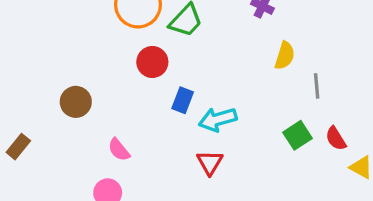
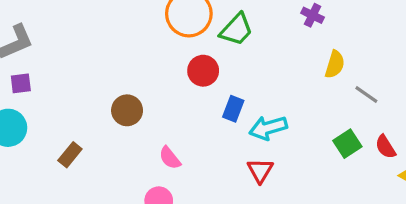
gray line: (317, 86) -> (366, 94), turned -50

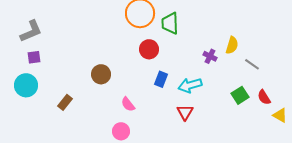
purple cross: (313, 15) -> (210, 56), moved
green trapezoid: (236, 29) -> (170, 23), turned 135
blue rectangle: (233, 109) -> (161, 79), moved

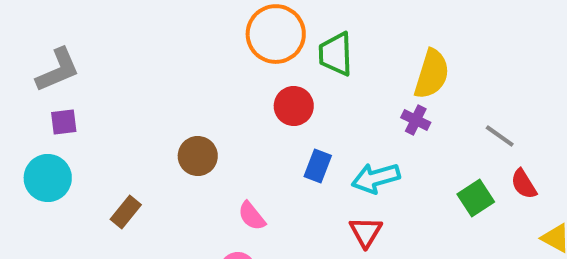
yellow semicircle: (232, 45) -> (432, 74), moved, size x1.4
red semicircle: (264, 97) -> (524, 184), moved

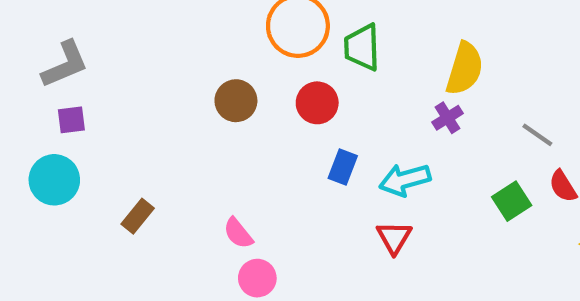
purple cross: (416, 120) -> (448, 118), turned 32
brown circle: (198, 156) -> (236, 101), moved
pink semicircle: (252, 216) -> (238, 233), moved

